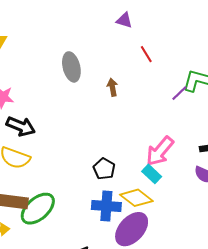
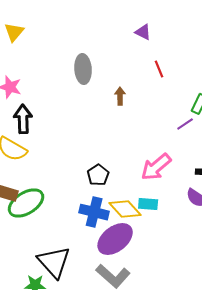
purple line: (179, 93) -> (185, 124), moved
black arrow: (21, 126) -> (23, 119), turned -124
cyan rectangle: (152, 174) -> (148, 204), moved, turned -48

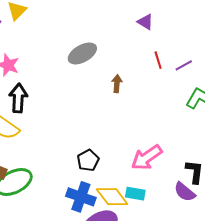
gray ellipse: (83, 69) -> (82, 53), turned 60
purple line: (185, 124) -> (184, 65), moved

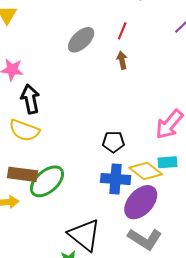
red line: (158, 60) -> (122, 31), moved, turned 54
black pentagon: (88, 160) -> (113, 142), turned -30

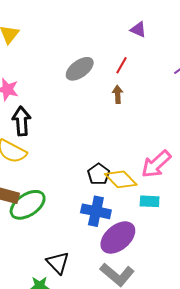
black pentagon: (113, 142) -> (99, 174), turned 30
yellow diamond: (146, 171) -> (121, 179), moved
black triangle: (84, 235) -> (58, 263), size x0.7

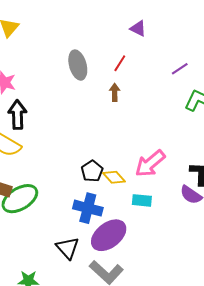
gray ellipse: (80, 69) -> (78, 65), turned -72
yellow diamond: (121, 179) -> (114, 177), size x0.7
black triangle: (58, 263) -> (68, 248), moved

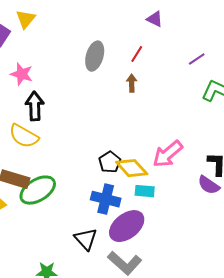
gray ellipse: (78, 65) -> (95, 56), turned 32
yellow diamond: (114, 177) -> (132, 168), size x1.4
cyan rectangle: (142, 200) -> (145, 191), moved

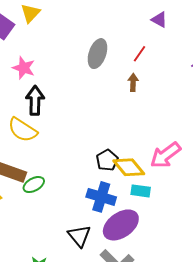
green ellipse: (38, 190) -> (34, 185), size x0.6

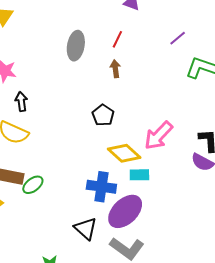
black arrow: (35, 100) -> (21, 102), size x0.7
black pentagon: (107, 160) -> (103, 115), moved

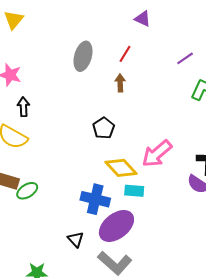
black triangle: (86, 229) -> (76, 239), size x0.7

